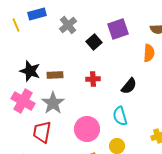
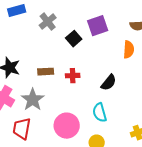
brown rectangle: (55, 75) -> (46, 72), moved

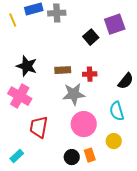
gray cross: (48, 22) -> (57, 13), moved, turned 36
gray star: (33, 100) -> (74, 94), moved, turned 30

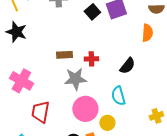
black square: (91, 37) -> (92, 12), moved
black star: (27, 66) -> (16, 32), moved
yellow circle: (114, 141) -> (107, 123), moved

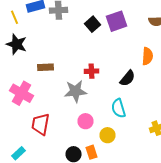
orange semicircle: (147, 33) -> (148, 56), moved
brown rectangle: (64, 55) -> (46, 67), moved
pink circle: (85, 109) -> (86, 121), size x0.6

